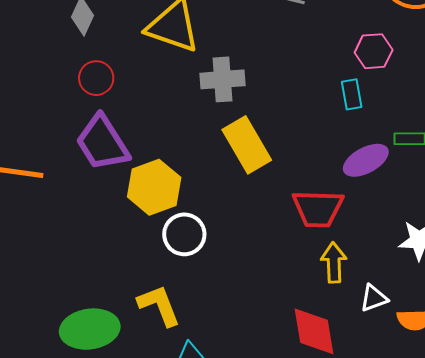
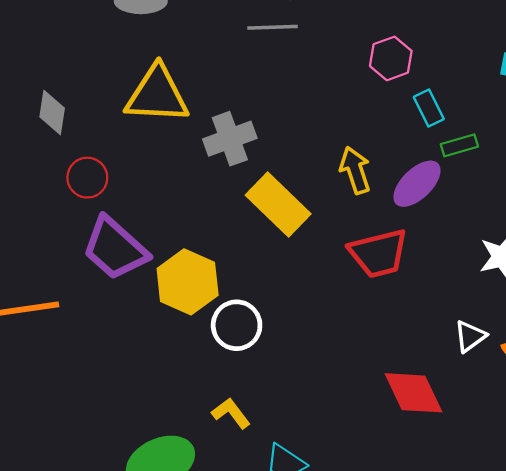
cyan rectangle: (352, 94) -> (429, 108), moved
yellow arrow: (334, 263) -> (355, 170), moved
yellow L-shape: (159, 305) -> (231, 413), size x0.7

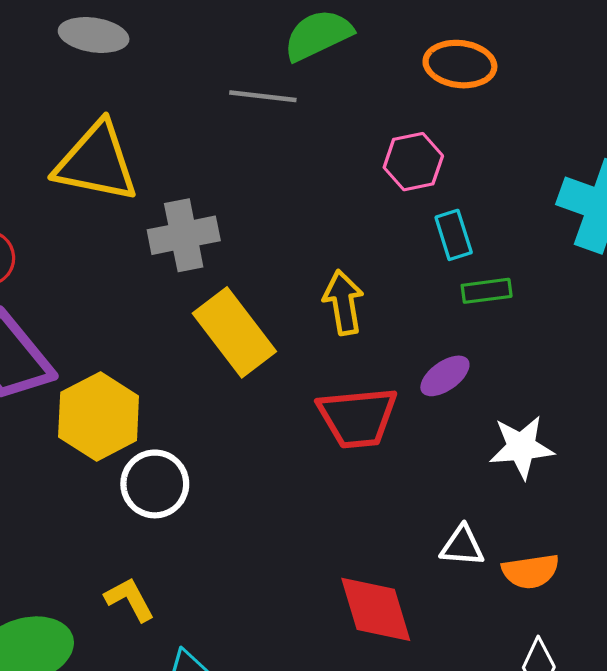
purple ellipse: (417, 184) -> (445, 376), moved, size x0.7
white triangle: (470, 336) -> (462, 546), turned 32

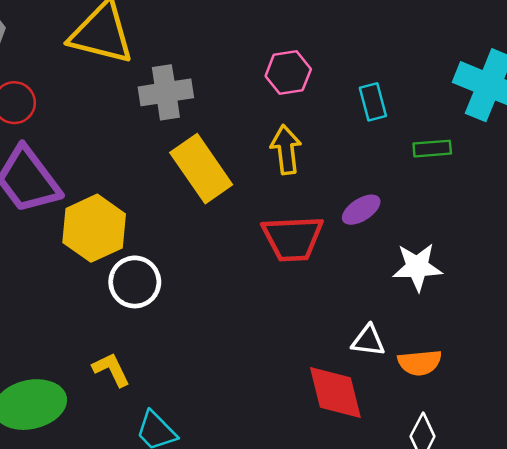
pink hexagon: (413, 162) -> (288, 73), moved
green rectangle: (487, 291) -> (432, 149), moved
red diamond: (376, 609) -> (335, 392), moved

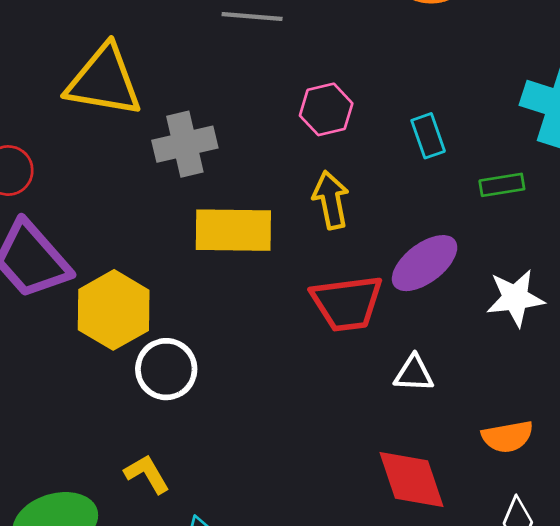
yellow rectangle: (201, 169) -> (233, 230), turned -50
purple ellipse: (361, 210) -> (425, 263), size x1.5
white star: (417, 267) -> (515, 298), moved
white triangle: (368, 341) -> (414, 373), moved

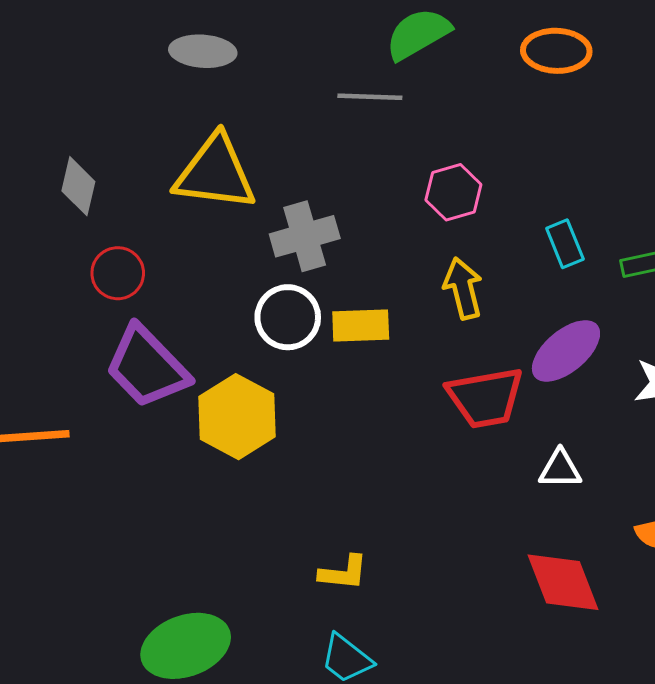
cyan rectangle: (428, 136) -> (565, 244), moved
yellow rectangle: (233, 230) -> (361, 325), size x0.7
white circle: (166, 369) -> (288, 317), moved
yellow L-shape: (147, 474) -> (343, 573), moved, turned 129

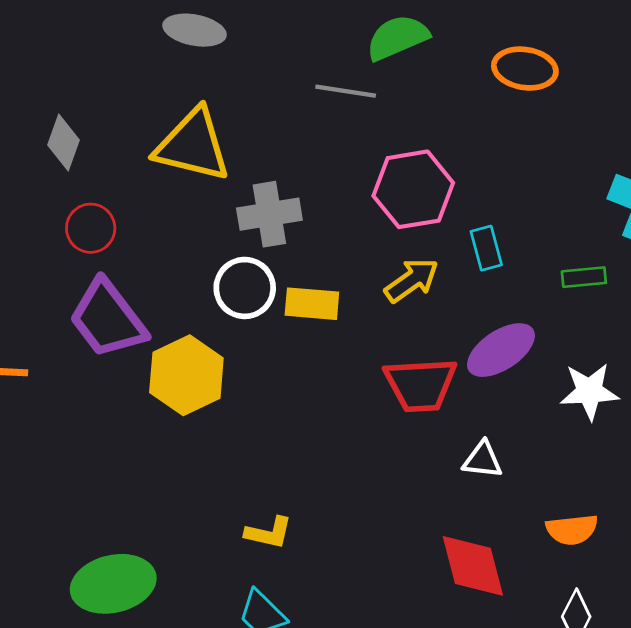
pink hexagon: (453, 192) -> (413, 189), size x1.5
cyan rectangle: (565, 244) -> (486, 248), moved
yellow arrow: (463, 288) -> (412, 280), turned 62

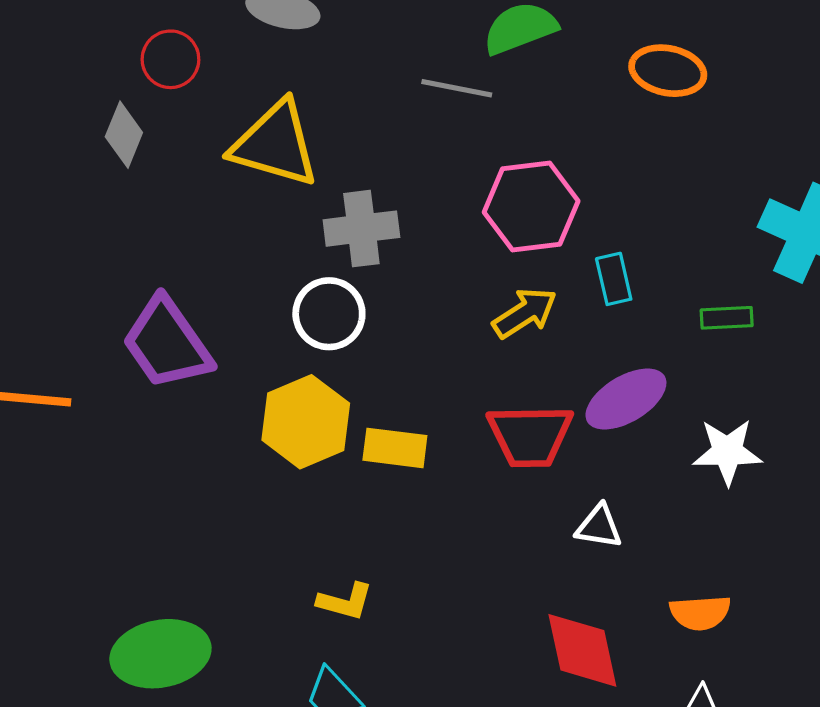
red circle: (91, 228) -> (170, 59), moved
yellow rectangle: (312, 304) -> (395, 448), moved
yellow hexagon: (186, 375) -> (306, 422), moved

